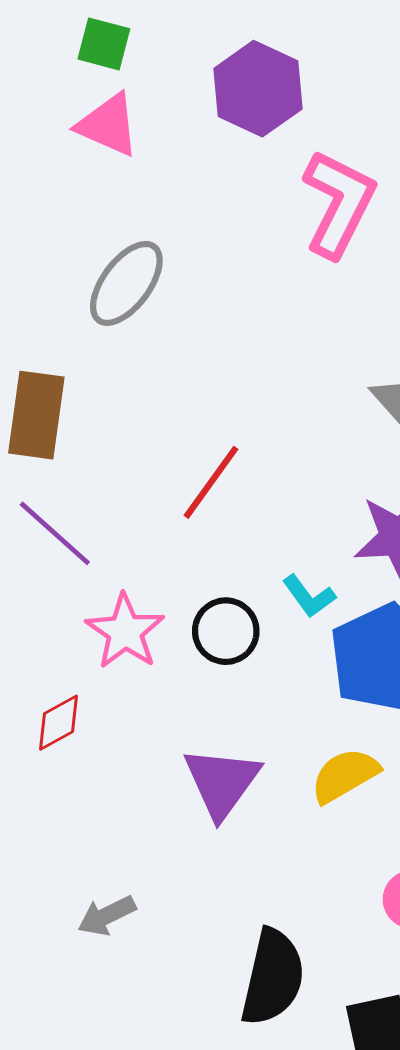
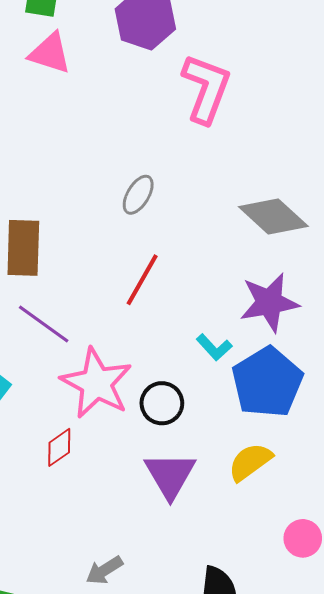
gray ellipse: (126, 283) -> (138, 195), moved, size x0.7
black circle: (226, 631) -> (162, 403), moved
pink star: (125, 632) -> (96, 383), size x1.4

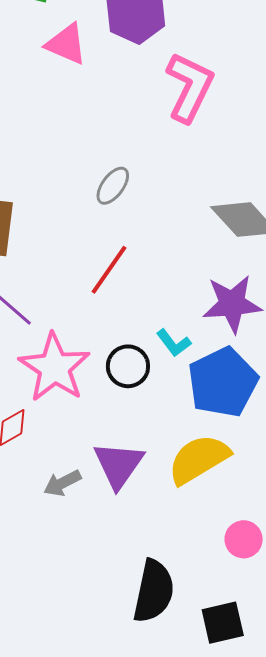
pink triangle: (50, 53) -> (66, 44), moved
black circle: (162, 403) -> (128, 366), moved
yellow semicircle: (250, 462) -> (199, 459), size x1.4
gray arrow: (104, 570) -> (62, 483), moved

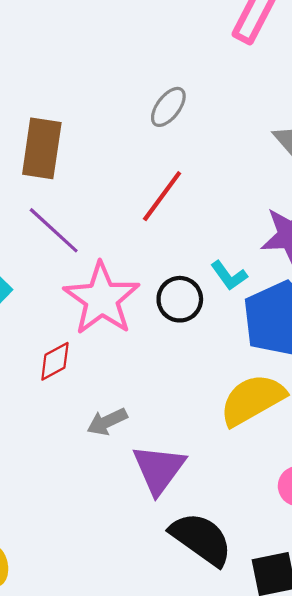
purple triangle: (119, 465) -> (159, 469), moved
black semicircle: (154, 591) -> (201, 539), turned -68

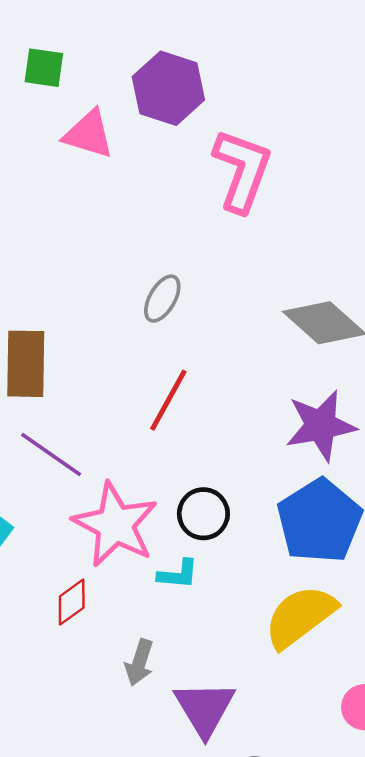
cyan L-shape: (229, 276) -> (178, 574), moved, turned -42
gray arrow: (107, 422) -> (139, 662), turned -39

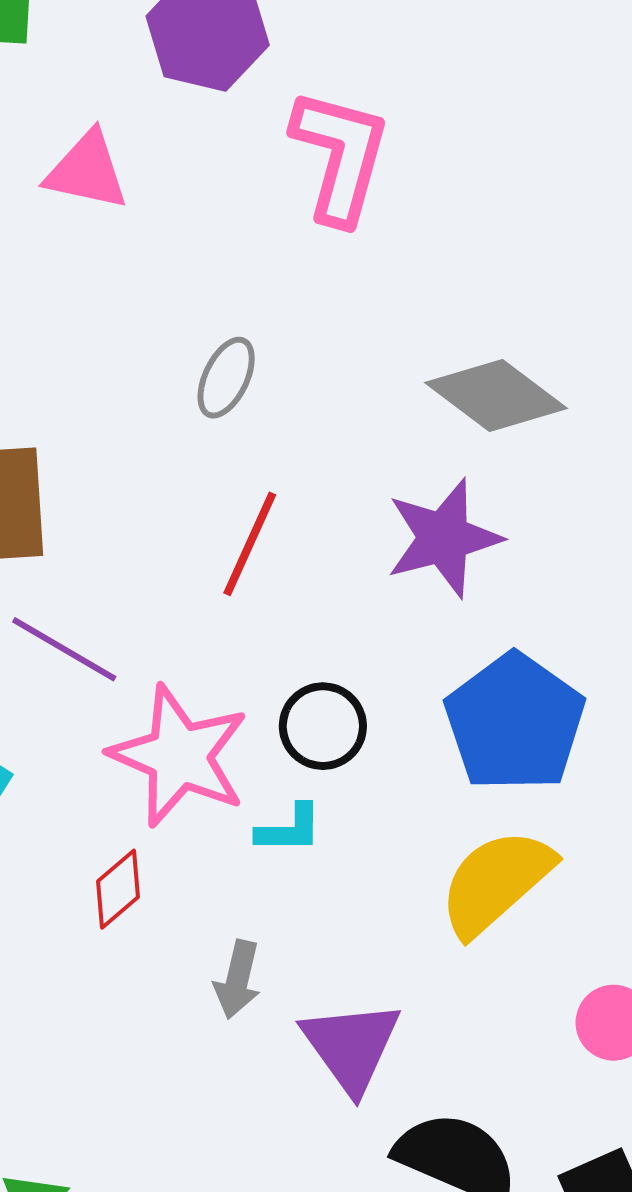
pink triangle: (89, 134) -> (87, 171), moved
purple star: (321, 425) -> (444, 538), moved

